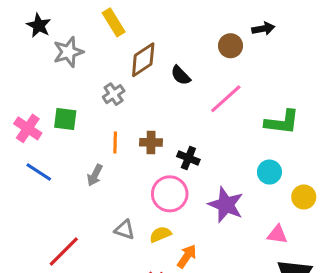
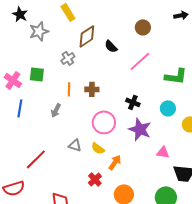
black arrow: (263, 29) -> (181, 15), moved
black cross: (188, 158) -> (133, 102), moved
blue line: (39, 172) -> (20, 108), turned 66
yellow semicircle: (160, 234) -> (98, 148), turned -120
pink triangle: (277, 234) -> (163, 152), moved

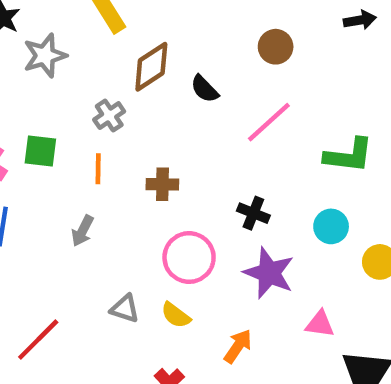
orange line: (69, 89) -> (98, 169), moved
orange arrow: (115, 162) -> (238, 346), moved

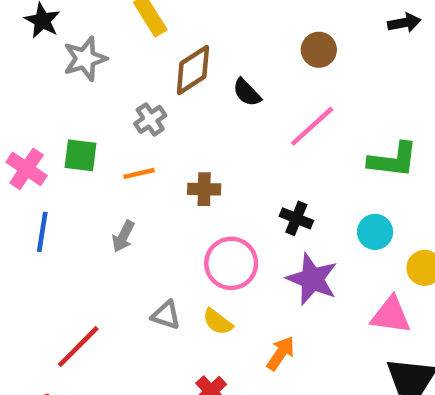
orange line: (98, 169) -> (139, 173), turned 76
pink triangle: (320, 324) -> (391, 315), moved, size x1.4

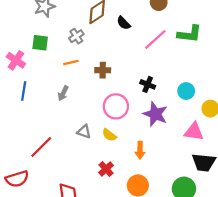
green square: (80, 155) -> (40, 43), moved
green L-shape: (393, 160) -> (189, 34), moved
orange arrow: (281, 353) -> (140, 150), turned 147

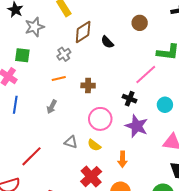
pink line: (155, 39) -> (146, 74), moved
green square: (40, 43) -> (22, 55), moved
red cross: (106, 169) -> (91, 177), size x1.5

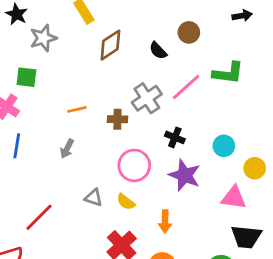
black semicircle: (107, 42) -> (158, 51), moved
gray cross: (64, 54) -> (147, 98), moved, size x1.5
pink line: (146, 74) -> (186, 87), moved

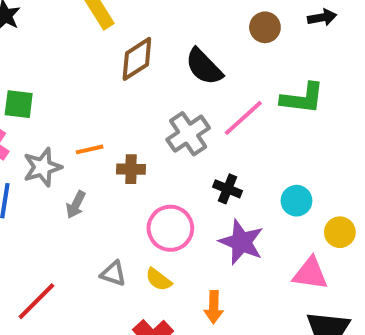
brown circle: (189, 32) -> (265, 27), moved
gray star: (43, 38) -> (42, 167), moved
black semicircle: (158, 51) -> (204, 67), size x1.5
brown cross: (117, 119) -> (131, 169), moved

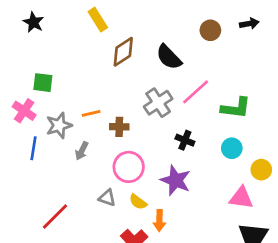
green L-shape: (302, 98) -> (236, 108), moved
pink circle: (170, 228) -> (129, 167), moved
purple star: (241, 242) -> (176, 180), moved
orange arrow: (214, 307) -> (159, 221), moved

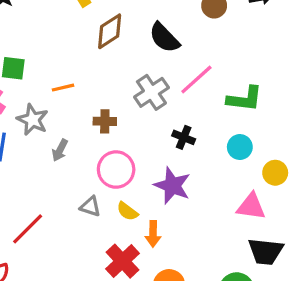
orange line: (91, 113) -> (63, 88), moved
gray star: (59, 125) -> (33, 120), turned -30

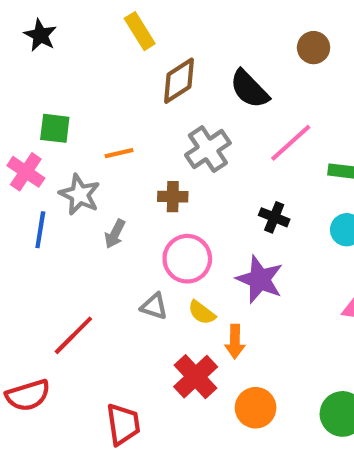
gray cross: (151, 92) -> (208, 149), moved

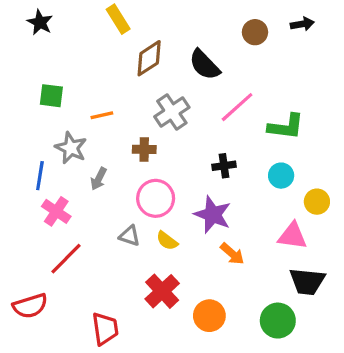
pink cross: (26, 172) -> (56, 211), moved
black cross: (274, 217) -> (224, 166), turned -30
orange arrow: (235, 341) -> (232, 254), moved, turned -50

